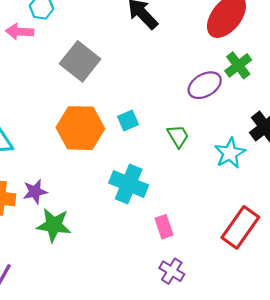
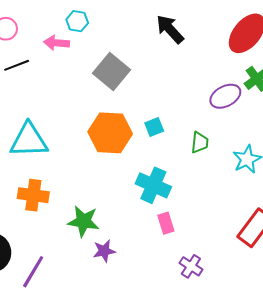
green trapezoid: (178, 136) -> (200, 143), turned 35
purple star: (35, 192) -> (104, 251), moved
pink rectangle: (164, 227) -> (166, 223), moved

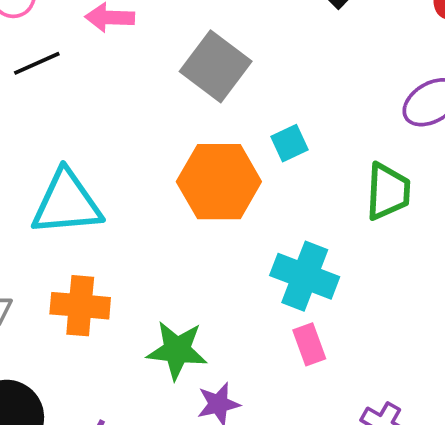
cyan square: (154, 127) -> (289, 143), moved
green trapezoid: (200, 143) -> (388, 192), size x1.4
pink rectangle: (166, 223) -> (309, 344), moved

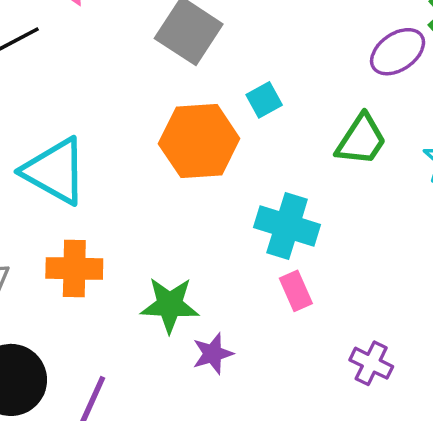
green trapezoid: (388, 192) -> (361, 140), turned 34
cyan triangle: (67, 203) -> (55, 171), turned 38

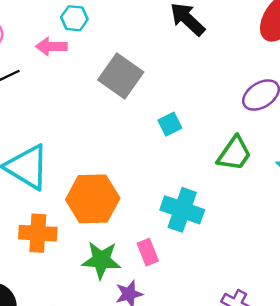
orange hexagon: (199, 141) -> (93, 199), moved
pink rectangle: (296, 291) -> (148, 252), moved

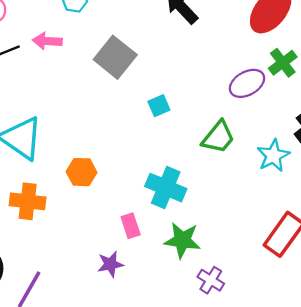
pink arrow: (51, 46) -> (47, 41), moved
orange hexagon: (93, 199) -> (82, 172), size x0.6
green star: (101, 260) -> (182, 240), moved

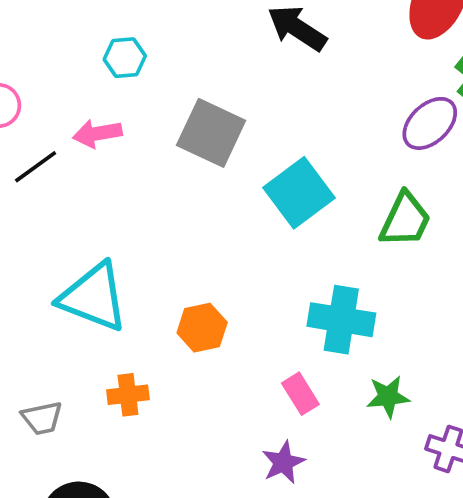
cyan square: (159, 106) -> (299, 193), size x1.8
orange cross: (28, 201) -> (128, 395), size x0.7
green star: (182, 240) -> (388, 397), size x0.7

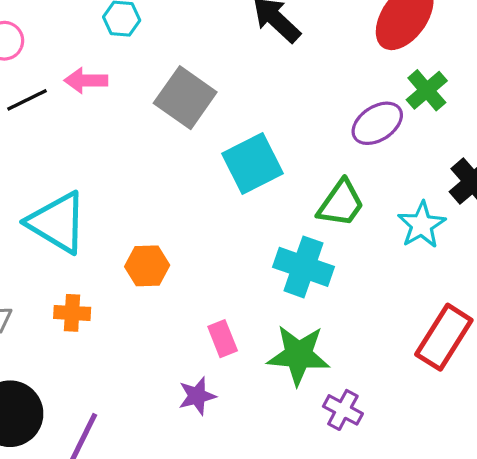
cyan cross: (341, 320) -> (303, 267), moved
green star: (388, 397) -> (298, 355), size x1.6

